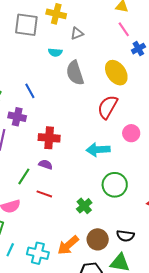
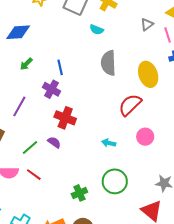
gray triangle: (77, 33) -> (147, 25), moved, turned -32
cyan semicircle: (55, 52) -> (97, 30), moved
purple cross: (17, 117) -> (52, 89), moved
cyan arrow: (98, 150) -> (109, 143), size x0.6
red line: (44, 194) -> (34, 175), moved

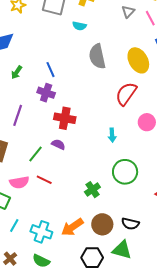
cyan arrow: (109, 143) -> (112, 135), turned -96

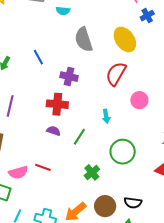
purple cross: (46, 93) -> (69, 77), moved
green line: (36, 154) -> (79, 137), moved

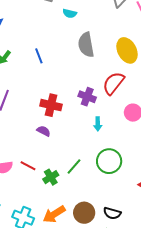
purple cross: (69, 77) -> (87, 97), moved
green line: (79, 137) -> (74, 167), moved
green cross: (92, 172) -> (51, 177), moved

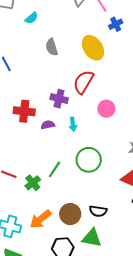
cyan semicircle: (70, 13) -> (32, 18), turned -48
gray semicircle: (86, 45) -> (52, 47), size x0.7
purple semicircle: (44, 131) -> (48, 125), moved, turned -32

